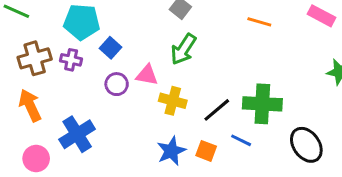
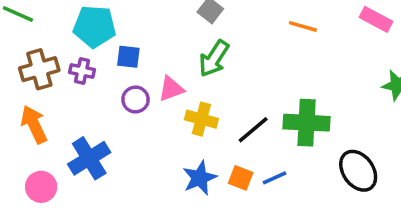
blue square: (111, 48) -> (128, 57), turned -35
pink triangle: (147, 75) -> (171, 89), turned -30
blue line: (241, 140) -> (274, 178), moved, turned -50

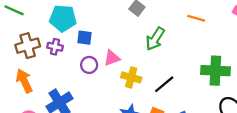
green arrow: (214, 59) -> (155, 39), moved
green cross: (307, 123) -> (215, 71), moved

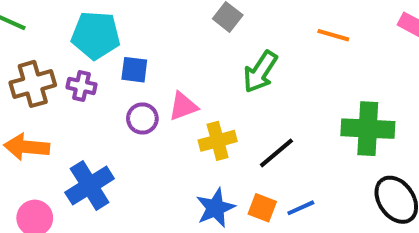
yellow cross: (131, 77) -> (218, 141), turned -30
orange arrow: (24, 81) -> (27, 147), turned -60

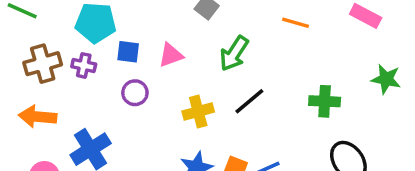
pink triangle: (183, 106) -> (171, 55), moved
green cross: (368, 129) -> (325, 101), size x0.7
black line: (276, 153) -> (249, 101), moved

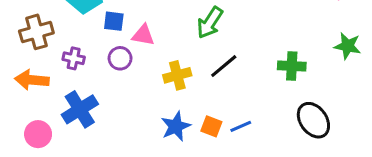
pink triangle: (171, 55) -> (143, 35), moved, turned 30
purple cross: (84, 65) -> (74, 58), moved

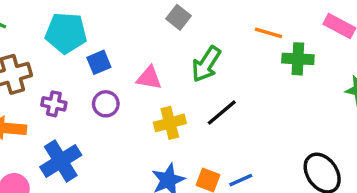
blue square: (114, 21) -> (99, 62), turned -30
pink triangle: (143, 35) -> (149, 78), moved
green cross: (292, 66) -> (298, 59), moved

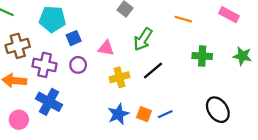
green cross: (298, 59) -> (202, 56), moved
purple cross: (54, 104) -> (45, 65), size x1.5
blue cross: (61, 161) -> (49, 102), turned -30

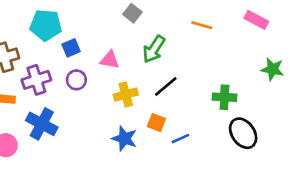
green cross: (202, 56) -> (224, 97), moved
purple cross: (45, 65) -> (36, 80), turned -30
blue star: (118, 114) -> (124, 139), turned -30
orange square: (144, 114) -> (156, 123), moved

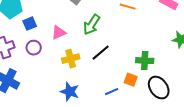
pink triangle: (110, 60) -> (59, 33), turned -35
orange square: (156, 123) -> (131, 80), moved

